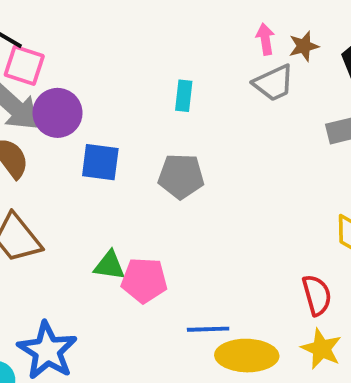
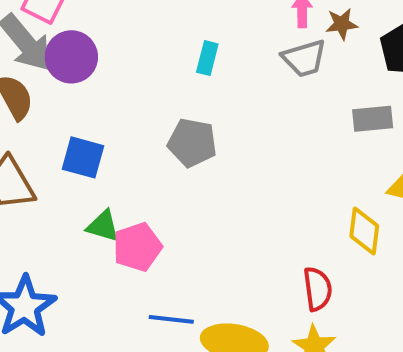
blue square: (100, 162) -> (83, 157), moved
pink pentagon: (144, 280) -> (137, 247), turned -30
blue line: (208, 329) -> (171, 319), moved

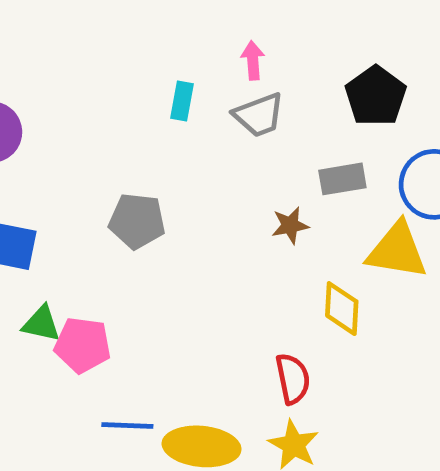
brown star: (342, 24) -> (290, 225), moved
cyan rectangle: (207, 58) -> (182, 101), moved
pink pentagon: (137, 247) -> (83, 345), turned 30

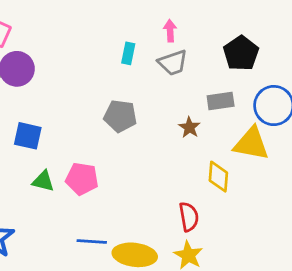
gray pentagon: (137, 221) -> (120, 116), moved
brown star: (290, 225) -> (189, 127), turned -30
pink pentagon: (83, 345) -> (82, 179), moved

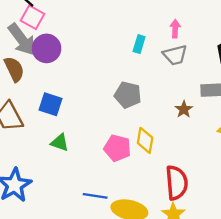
yellow diamond: (218, 177) -> (145, 140), moved
pink pentagon: (82, 179) -> (117, 148), moved
red semicircle: (189, 217) -> (177, 183), size x1.4

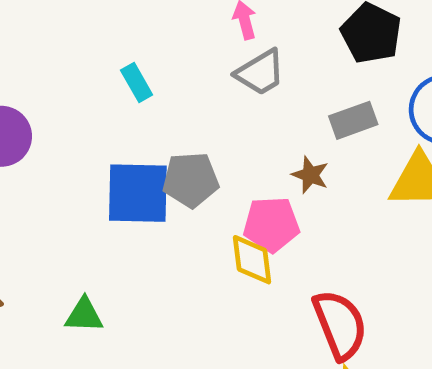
cyan rectangle: (139, 44) -> (137, 82), moved, turned -30
blue square: (50, 104) -> (138, 193), moved, size x1.4
pink pentagon: (117, 148) -> (271, 224), moved

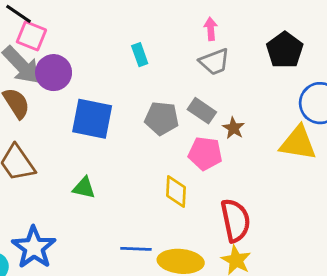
gray rectangle: (353, 120) -> (202, 111), moved, turned 44
blue square: (138, 193) -> (92, 119), moved
yellow diamond: (252, 260) -> (176, 192), moved

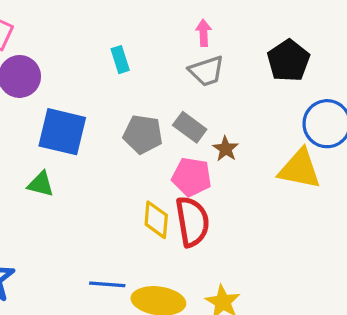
green triangle: (84, 188) -> (41, 184), moved
red semicircle: (235, 220) -> (192, 222), moved

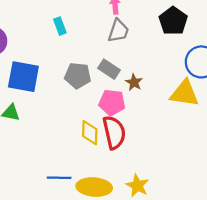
gray trapezoid: (207, 71) -> (118, 31), turned -50

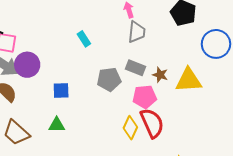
blue square: (23, 77) -> (61, 91), size x0.6
yellow triangle: (184, 93) -> (189, 80), moved
yellow diamond: (90, 133) -> (130, 128), turned 35

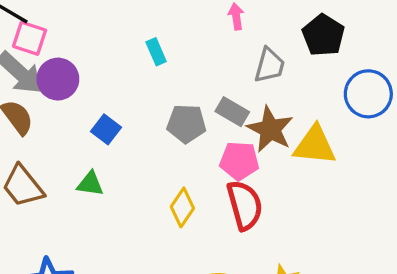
gray trapezoid: (137, 32) -> (270, 65), moved
brown star: (160, 75) -> (270, 129), size x1.8
blue square: (61, 91) -> (106, 129), turned 30
yellow diamond: (130, 128) -> (182, 207), moved

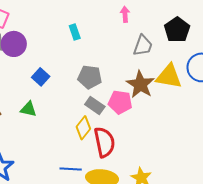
gray rectangle: (232, 112) -> (95, 105), moved
yellow triangle: (315, 145) -> (169, 76), moved
red semicircle: (245, 205) -> (104, 142), moved

